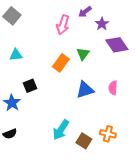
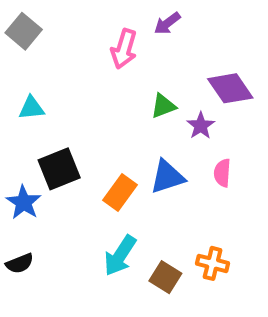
purple star: (102, 24) -> (201, 126), moved
green triangle: (83, 54) -> (163, 106), turned 32
orange rectangle: (61, 63) -> (120, 193), moved
black square: (30, 86) -> (59, 169), size x1.5

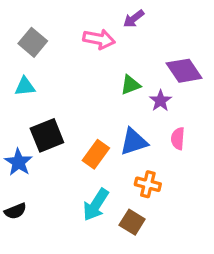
gray square: (24, 31) -> (33, 42), moved
pink arrow: (124, 49) -> (99, 39), turned -96
orange cross: (213, 263) -> (148, 184), moved

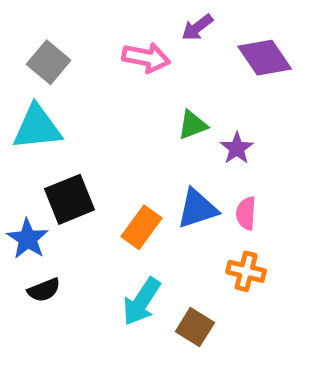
purple diamond: (184, 71) -> (265, 58), moved
cyan triangle: (25, 86) -> (37, 127), size x1.6
pink semicircle: (178, 139) -> (246, 213), moved
orange cross: (148, 184) -> (246, 271), moved
black semicircle: (15, 211) -> (44, 290), moved

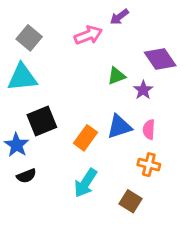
pink arrow: (146, 58) -> (88, 35), turned -32
purple diamond: (265, 58) -> (160, 59), moved
brown square: (195, 327) -> (131, 201), moved

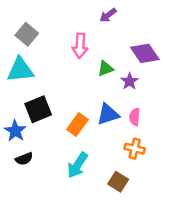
pink arrow: (88, 35) -> (80, 46), moved, turned 115

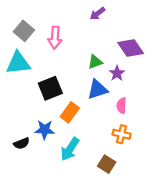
pink arrow: (80, 46) -> (55, 38), moved
black square: (38, 109) -> (50, 88), moved
blue triangle: (108, 114) -> (97, 89), moved
blue star: (15, 131) -> (45, 130), moved, turned -30

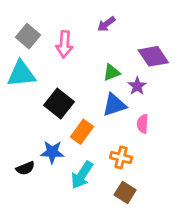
purple arrow: (97, 14) -> (106, 24), moved
black square: (50, 88) -> (59, 104), turned -30
orange cross: (122, 134) -> (121, 157), moved

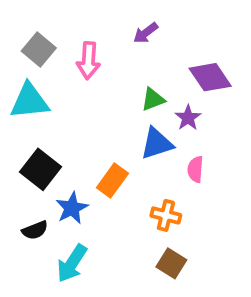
black square: (59, 104) -> (40, 169), moved
blue star: (52, 152) -> (72, 208), turned -30
cyan arrow: (82, 175) -> (72, 263), moved

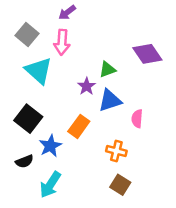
purple arrow: (146, 33) -> (67, 12), moved
cyan triangle: (29, 101) -> (39, 71), moved, turned 48
purple star: (188, 118) -> (87, 86), moved

